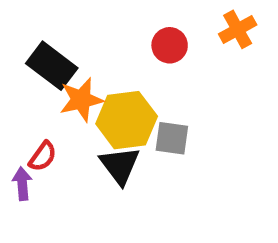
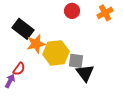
red circle: (170, 45) -> (72, 11), moved
black triangle: (120, 165) -> (85, 73), moved
purple arrow: (22, 184) -> (10, 81), turned 32

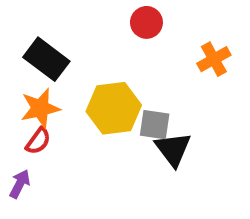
orange cross: (105, 13) -> (214, 59), moved
orange star: (36, 44) -> (40, 108), moved
purple arrow: (10, 81) -> (20, 184), moved

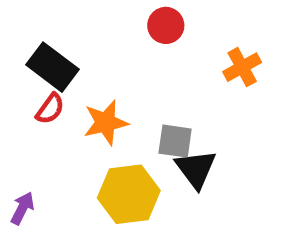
orange star: (40, 108) -> (106, 123), moved
yellow hexagon: (114, 108) -> (129, 194), moved
red semicircle: (38, 141) -> (50, 109), moved

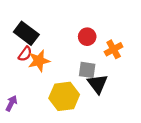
red circle: (166, 25) -> (87, 37), moved
orange cross: (242, 67) -> (114, 49), moved
orange star: (106, 123) -> (39, 61), moved

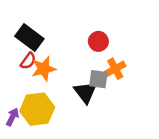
orange cross: (114, 49) -> (115, 69), moved
black triangle: (97, 84) -> (85, 92), moved
yellow hexagon: (64, 96) -> (37, 109), moved

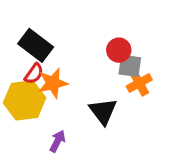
gray square: (98, 79) -> (130, 66), moved
yellow hexagon: (37, 109) -> (25, 100), moved
purple arrow: (12, 117) -> (58, 141), moved

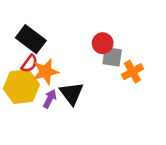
orange cross: (139, 83) -> (132, 72), moved
black triangle: (103, 111) -> (71, 93), moved
purple arrow: (58, 141) -> (50, 99), moved

